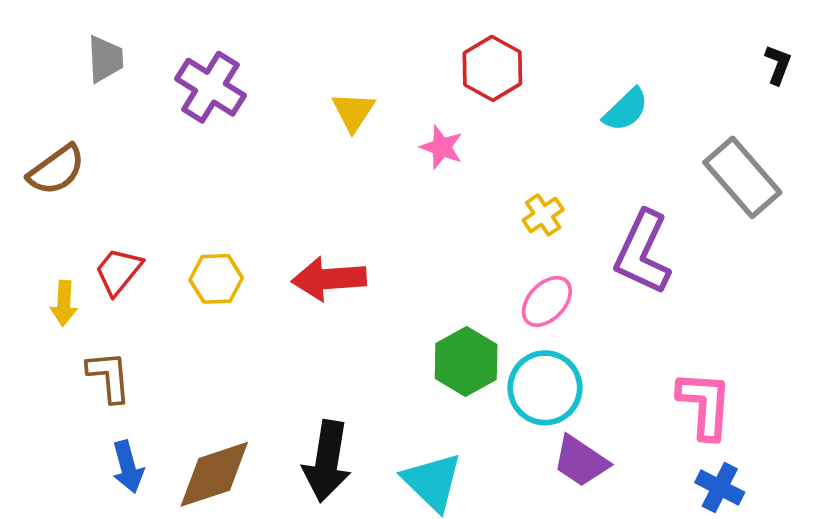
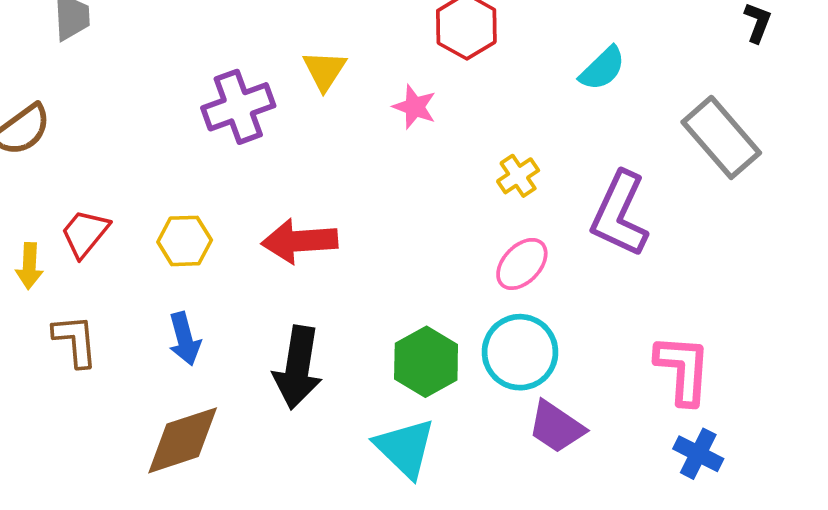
purple cross: (210, 87) -> (238, 107), moved, turned 38
green hexagon: (466, 362) -> (426, 362), moved
black arrow: (327, 461) -> (298, 367), moved
blue arrow: (128, 467) -> (185, 339), moved

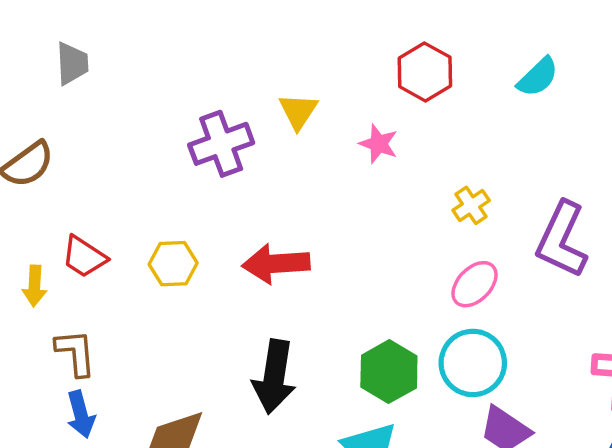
cyan semicircle: (602, 68) -> (538, 77), moved
red trapezoid: (85, 233) -> (84, 257), turned -96
blue arrow: (185, 339) -> (81, 414), moved

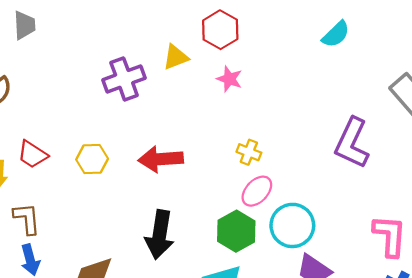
red hexagon: (425, 72) -> (220, 30), moved
yellow triangle: (298, 111) -> (176, 57), turned 36
yellow cross: (471, 205) -> (249, 152), moved, turned -35
pink ellipse: (475, 284) -> (257, 191), moved

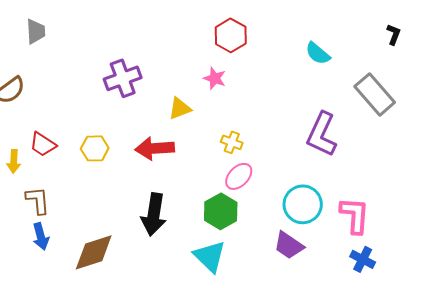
red hexagon: (220, 30) -> (231, 35), moved
cyan semicircle: (336, 34) -> (318, 53), moved, turned 84
yellow triangle: (176, 57) -> (180, 108), moved
cyan circle: (292, 225) -> (303, 204), moved

